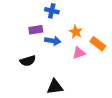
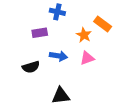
blue arrow: (53, 41) -> (58, 56), moved
orange rectangle: (98, 44) -> (103, 24), moved

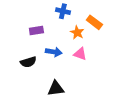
blue cross: (57, 12) -> (63, 11), moved
pink triangle: (87, 58) -> (80, 54), turned 40

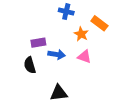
purple rectangle: (36, 30) -> (38, 43), moved
black semicircle: (28, 62) -> (30, 65), turned 91

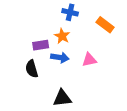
orange star: (81, 34) -> (62, 36), moved
pink triangle: (84, 57) -> (89, 60), turned -32

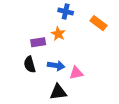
blue arrow: (60, 58) -> (56, 66), moved
pink triangle: (89, 60) -> (76, 73), moved

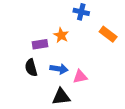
blue cross: (66, 12) -> (81, 12), moved
orange rectangle: (98, 23) -> (108, 34), moved

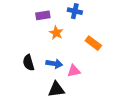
orange rectangle: (108, 34) -> (93, 43), moved
purple rectangle: (40, 44) -> (43, 15), moved

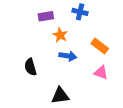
blue arrow: (54, 64) -> (68, 56), moved
pink triangle: (74, 71) -> (101, 72), moved, turned 32

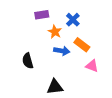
blue cross: (80, 12) -> (73, 20), moved, turned 32
orange rectangle: (100, 46) -> (82, 45), moved

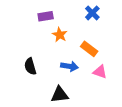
blue cross: (73, 20) -> (92, 13), moved
blue arrow: (62, 51) -> (69, 66), moved

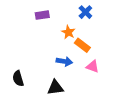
orange star: (60, 35) -> (68, 32), moved
black semicircle: (30, 66) -> (18, 78), moved

